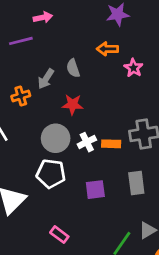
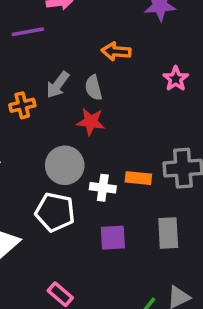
orange arrow: (107, 49) -> (116, 51), moved
gray semicircle: (73, 68) -> (94, 88), moved
white cross: (87, 142) -> (103, 188), moved, turned 30

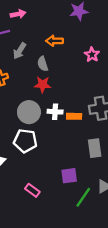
gray arrow: (58, 85) -> (20, 51), moved
white cross: (103, 188) -> (55, 112), moved
purple square: (113, 238) -> (69, 176), moved

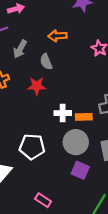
red star: (43, 85) -> (37, 86), moved
gray circle: (29, 112) -> (76, 142), moved
purple square: (69, 176) -> (80, 170), moved, turned 35

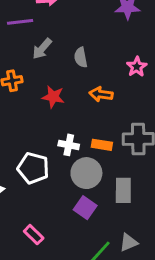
orange arrow: (58, 36) -> (101, 94), moved
gray semicircle: (46, 62) -> (81, 57), moved
white cross: (63, 113) -> (69, 145), moved

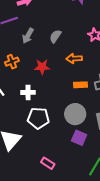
gray semicircle: (81, 57) -> (55, 36), turned 56
white cross: (69, 145) -> (28, 92), moved
orange rectangle: (102, 145) -> (81, 85), moved

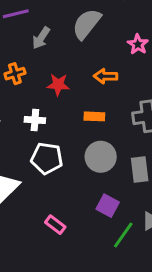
gray semicircle: (55, 36) -> (87, 24), moved, size x1.6
orange rectangle: (81, 85) -> (94, 116), moved
purple square: (79, 138) -> (108, 206), moved

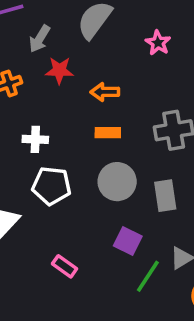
orange arrow: (106, 76) -> (105, 92), moved
red star: (58, 85) -> (59, 70), moved

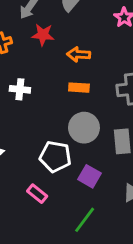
white pentagon: (51, 186) -> (55, 157), moved
green line: (148, 276) -> (85, 220), moved

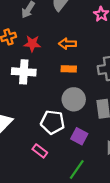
red star: (43, 35) -> (32, 44), moved
white cross: (20, 89) -> (24, 72), size x1.5

